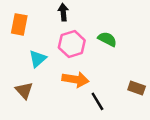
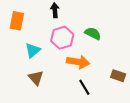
orange arrow: (75, 79) -> (78, 62), moved
brown triangle: (24, 90) -> (36, 78), moved

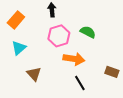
orange rectangle: (17, 21) -> (16, 20), turned 30
cyan triangle: (33, 50) -> (19, 48), moved

